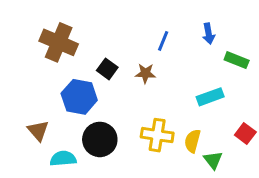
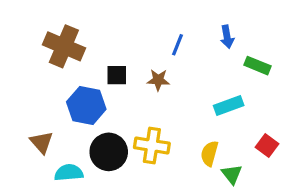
black square: (107, 69) -> (117, 75), turned -36
yellow cross: (157, 135) -> (152, 145), moved

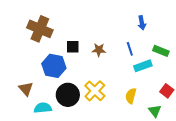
blue line: (177, 45) -> (130, 49), moved, turned -40
green rectangle: (257, 66) -> (161, 51), moved
yellow cross: (152, 145) -> (95, 91), turned 35
green triangle: (232, 174) -> (155, 111), moved

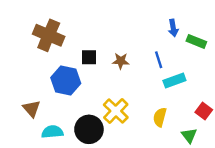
green rectangle: (161, 51) -> (196, 41), moved
black circle: (68, 95) -> (89, 129), moved

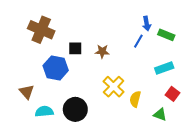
blue line: (159, 60) -> (138, 41), moved, turned 48
cyan rectangle: (174, 81) -> (164, 68), moved
yellow cross: (116, 111) -> (114, 87), moved
green triangle: (189, 135) -> (160, 115), turned -32

